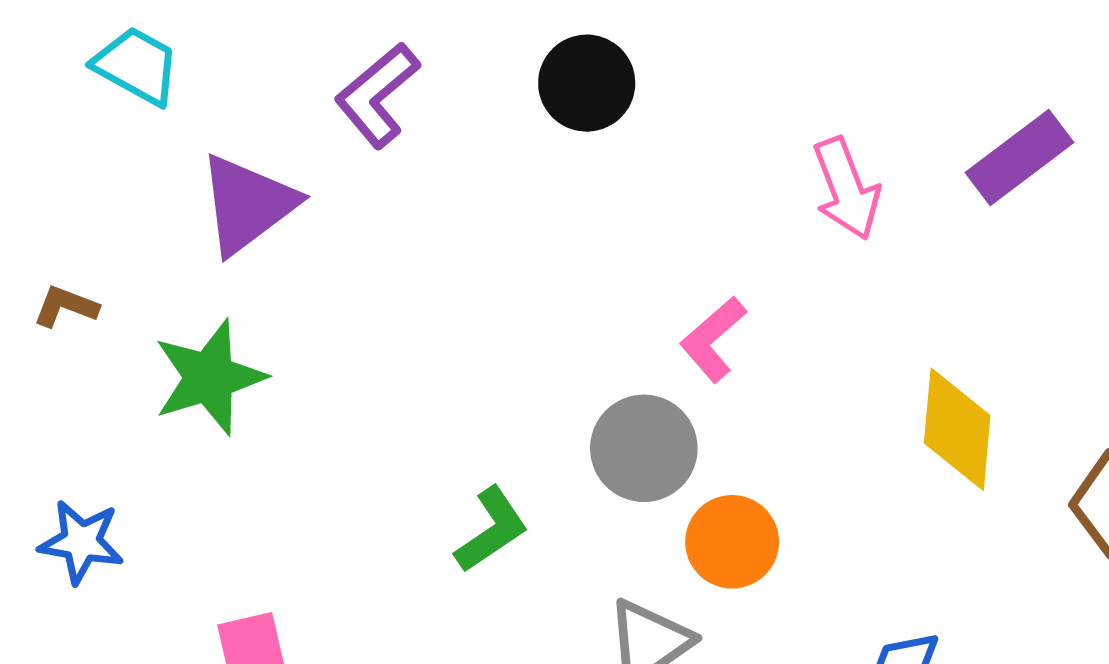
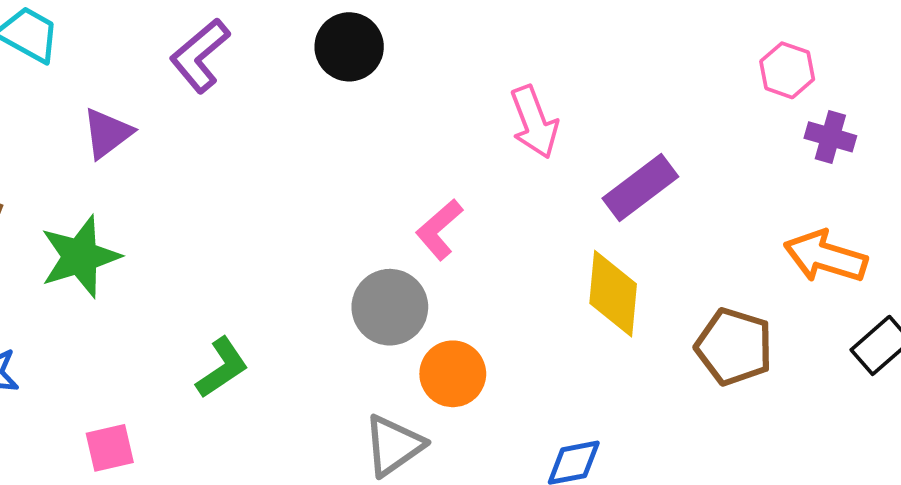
purple rectangle: (1019, 158) -> (640, 188), moved
purple triangle: (247, 204) -> (107, 133), size x0.7
green L-shape: (492, 530) -> (222, 368), moved

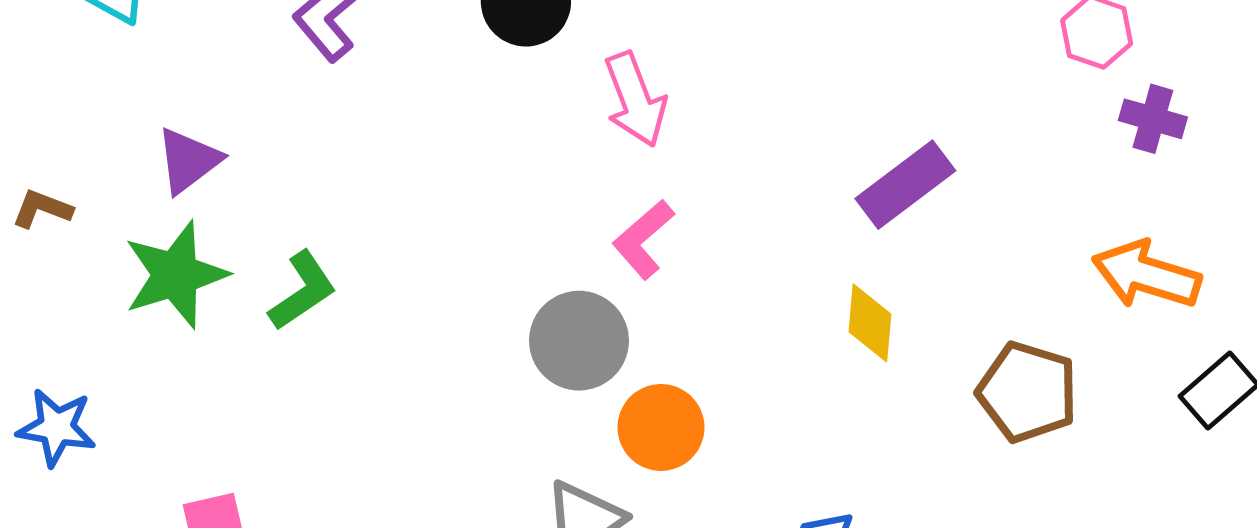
pink arrow: (534, 122) -> (635, 100), moved
purple triangle: (107, 133) -> (188, 161), moved
yellow diamond: (613, 294) -> (870, 323), size x0.7
green L-shape: (222, 368) -> (302, 291), moved

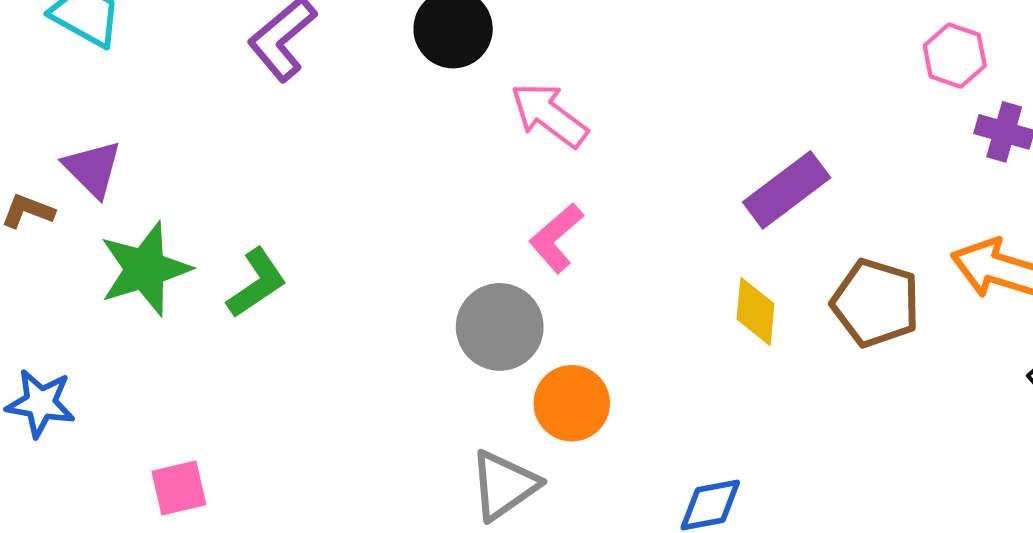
pink arrow: (635, 100) -> (549, 115), turned 148
purple triangle: (188, 161) -> (93, 169), moved, turned -38
brown pentagon: (1027, 392) -> (876, 303), moved

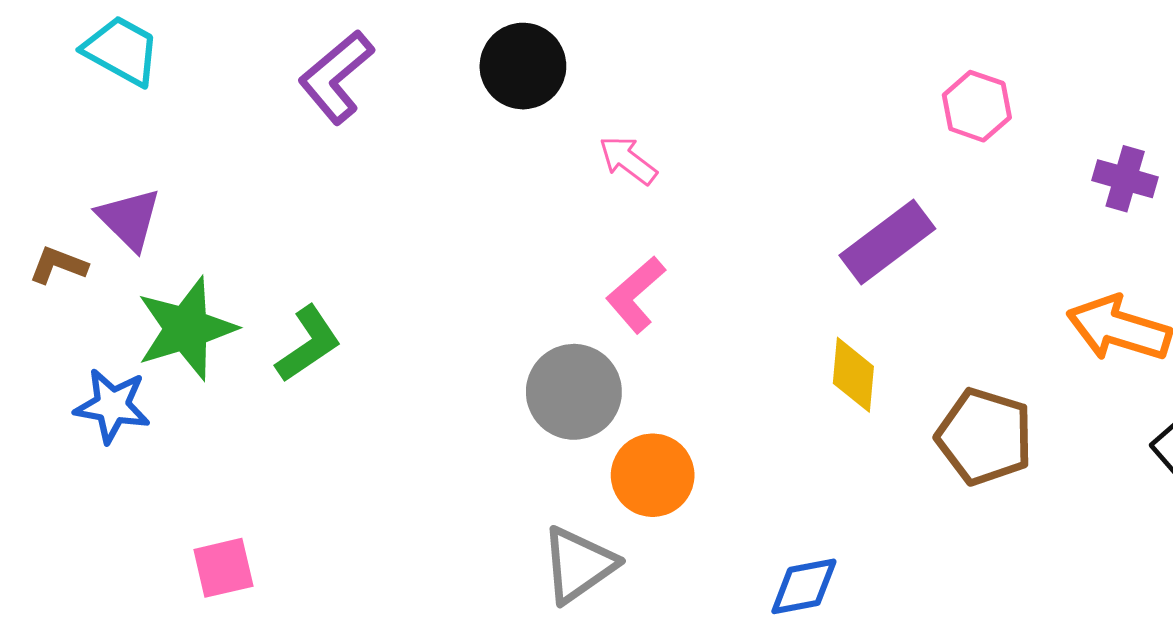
pink hexagon: (955, 56) -> (977, 106), moved
pink arrow: (549, 115) -> (628, 160), size x0.7
brown pentagon: (876, 303) -> (985, 437), moved
blue star: (40, 403) -> (112, 406), moved

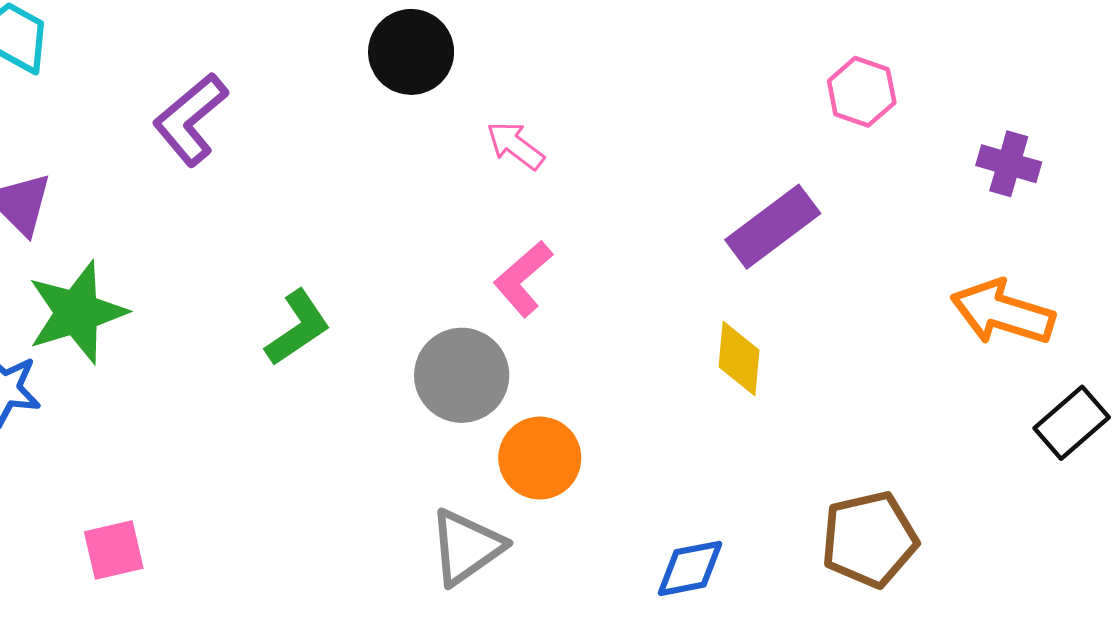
purple L-shape: (336, 77) -> (190, 119), moved
green L-shape: (308, 344) -> (298, 328), moved
brown pentagon: (985, 437) -> (869, 539), moved, turned -30

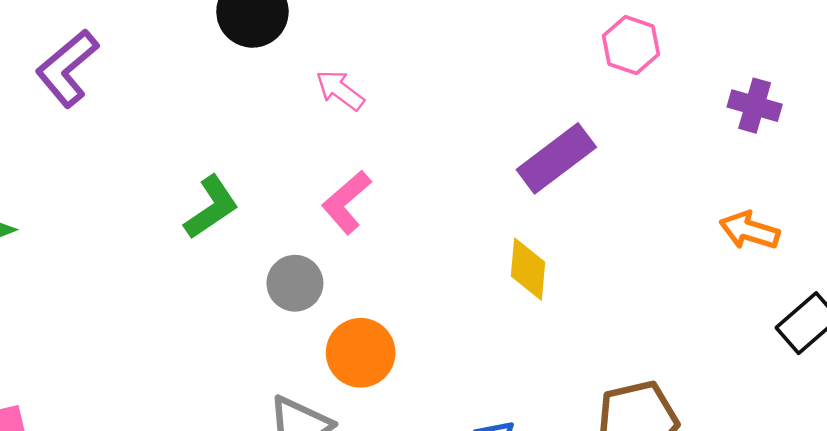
orange arrow: (1003, 312) -> (749, 230), size x0.7
green L-shape: (298, 328) -> (211, 207), moved
gray circle: (462, 375) -> (295, 283), size x0.7

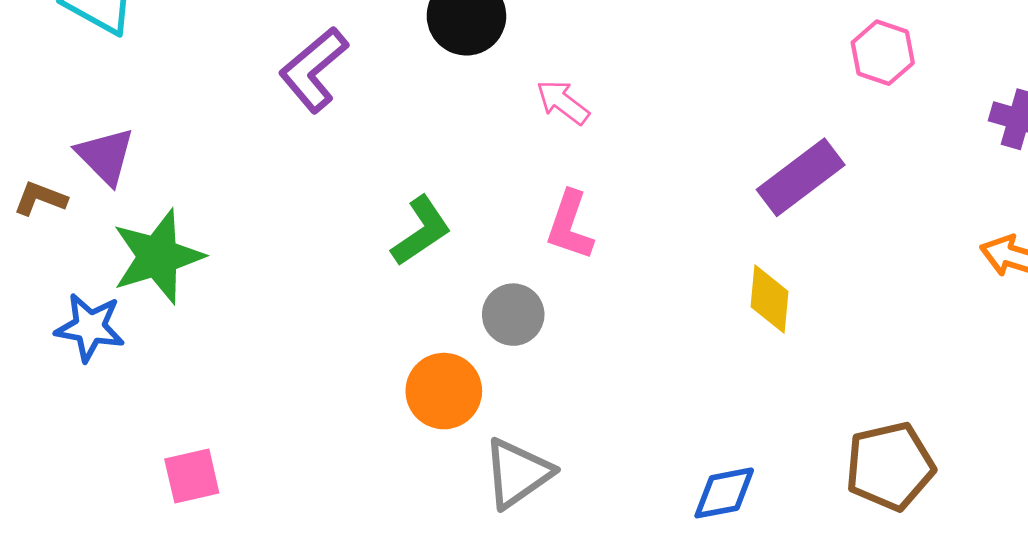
purple L-shape: (67, 68) -> (314, 70), moved
pink L-shape: (346, 202) -> (570, 225), turned -30
orange circle: (361, 353) -> (444, 391), moved

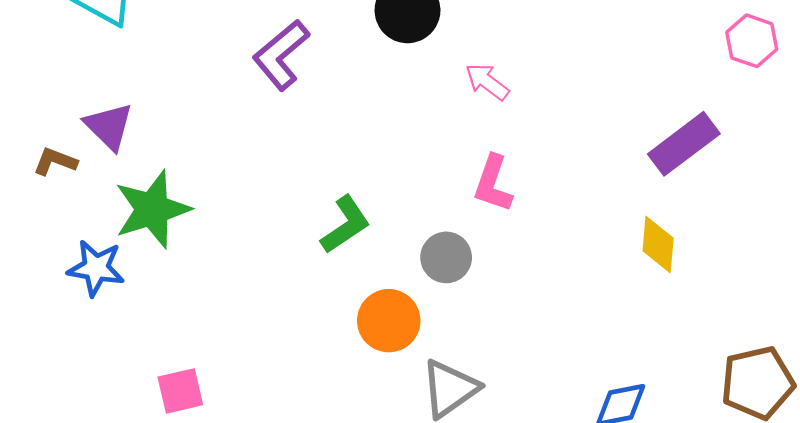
green L-shape: (421, 231) -> (345, 225), moved

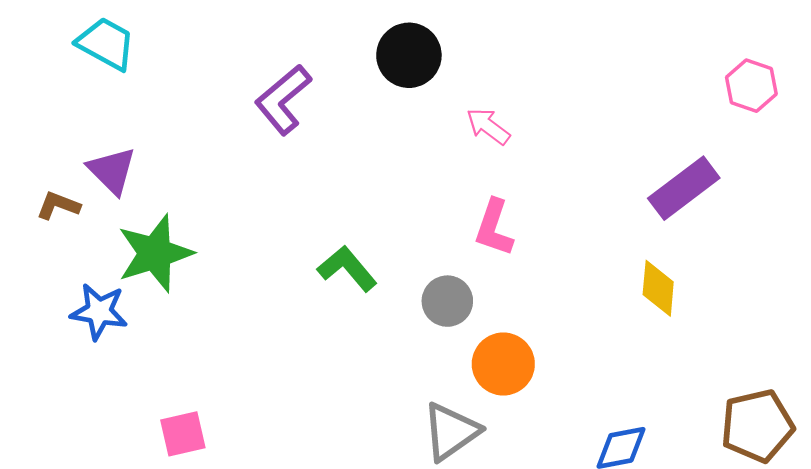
green L-shape: (345, 225) -> (347, 268), turned -96
orange circle: (389, 321) -> (503, 364), moved

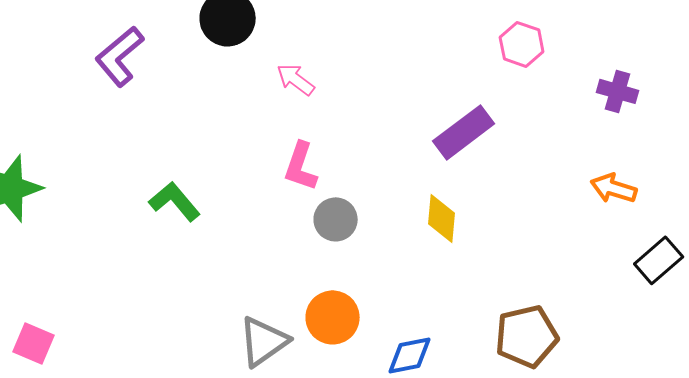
gray circle: (447, 301) -> (336, 219), moved
orange circle: (503, 364) -> (333, 317), moved
pink square: (183, 434) -> (34, 343), turned 36

